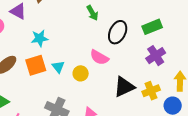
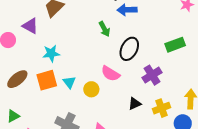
green rectangle: (152, 27) -> (175, 45), moved
purple cross: (156, 56) -> (152, 75), moved
black triangle: (124, 87) -> (135, 104), size x0.6

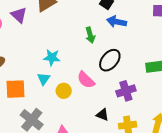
cyan star: (51, 53) -> (52, 57), moved
orange square: (47, 80) -> (16, 89), moved
black triangle: (135, 104) -> (102, 115), turned 32

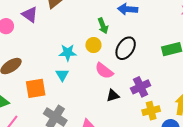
yellow circle: (64, 91) -> (93, 45), moved
purple cross: (126, 91) -> (141, 87), moved
black triangle: (102, 115) -> (113, 96), moved, turned -32

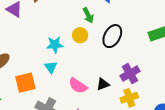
pink semicircle: (104, 71) -> (78, 86), moved
yellow cross: (151, 111) -> (129, 98), moved

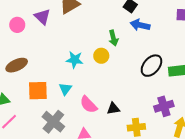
black ellipse: (112, 36) -> (151, 66), moved
cyan triangle: (51, 67) -> (65, 89), moved
purple cross: (130, 74) -> (164, 106), moved

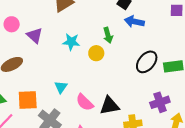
purple triangle: (42, 17) -> (35, 35), moved
cyan star: (75, 60) -> (71, 42), moved
orange square: (38, 91) -> (28, 100), moved
black triangle: (113, 108) -> (109, 106), size x1.5

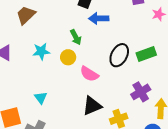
pink semicircle: (85, 102) -> (89, 74), moved

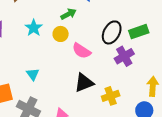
green arrow: (76, 37) -> (68, 14), turned -91
cyan star: (41, 51) -> (34, 28), turned -30
purple cross: (141, 92) -> (124, 56), moved

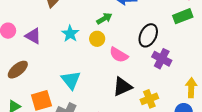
green rectangle: (139, 32) -> (183, 16), moved
purple cross: (124, 56) -> (162, 59), turned -30
cyan triangle: (33, 74) -> (71, 80), size x1.5

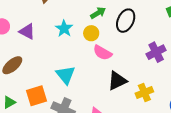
black ellipse: (148, 35) -> (126, 21), moved
pink semicircle: (119, 55) -> (102, 53), moved
purple cross: (162, 59) -> (156, 52), turned 36

